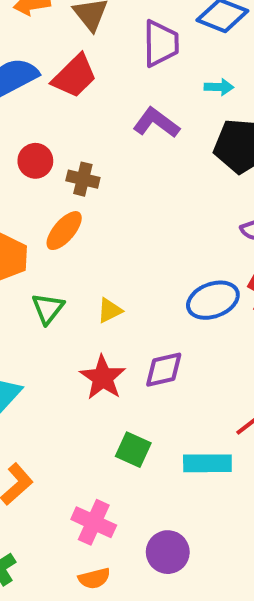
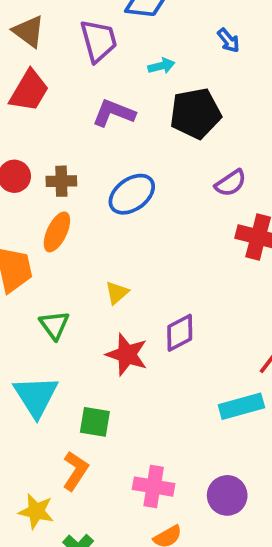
blue ellipse: (213, 300) -> (132, 194), moved
green triangle: (48, 308) -> (54, 325), moved
green square: (133, 450) -> (95, 422), moved

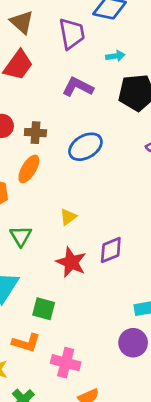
orange L-shape: (75, 471) -> (26, 343), turned 68
pink cross: (154, 487) -> (66, 363), moved
purple circle: (227, 495) -> (133, 343), moved

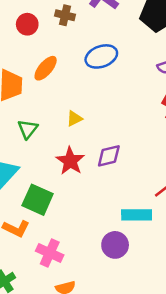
brown cross: (35, 133) -> (65, 15), moved
green square: (44, 309) -> (38, 200), size x1.4

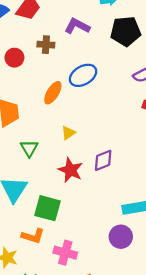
orange ellipse: (46, 68) -> (53, 93), moved

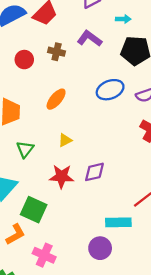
blue ellipse: (83, 75) -> (110, 90), moved
red star: (70, 170) -> (62, 176), turned -30
orange L-shape: (33, 236) -> (15, 234), turned -55

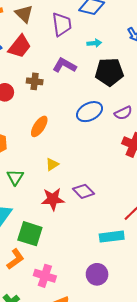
purple diamond: (94, 172) -> (84, 191), turned 65
purple circle: (100, 248) -> (97, 274), moved

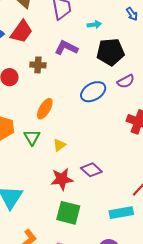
purple semicircle: (123, 113) -> (126, 81), moved
green triangle: (15, 177) -> (32, 137), moved
green square: (30, 234) -> (68, 213), moved

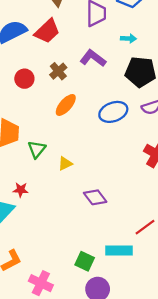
brown cross: (38, 65) -> (58, 71), turned 35
orange ellipse: (45, 109) -> (66, 105), moved
red star: (62, 179) -> (21, 190), moved, size x0.6
green square: (68, 213) -> (85, 261), moved, size x0.7

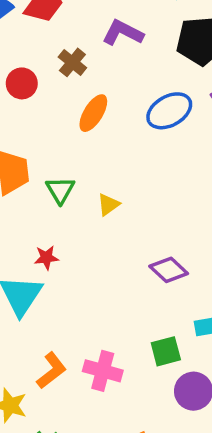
purple diamond: (95, 197) -> (169, 270), moved
green square: (85, 261) -> (166, 351), turned -30
pink cross: (41, 283) -> (103, 371), moved

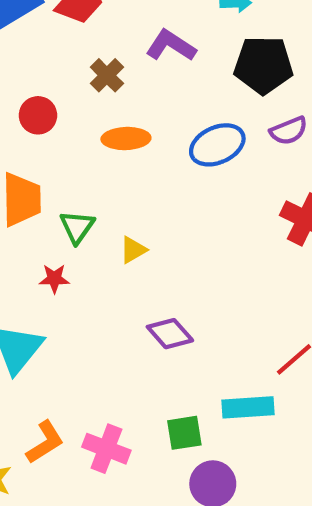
red circle: (22, 83) -> (38, 115), moved
orange ellipse: (93, 113) -> (126, 139), turned 51
red star: (46, 258) -> (54, 279), moved
purple diamond: (169, 270) -> (170, 334), moved

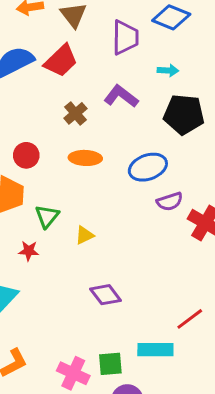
red circle: (38, 115) -> (26, 155), moved
purple semicircle: (289, 131) -> (170, 202), moved
pink cross: (106, 449) -> (73, 373), moved

